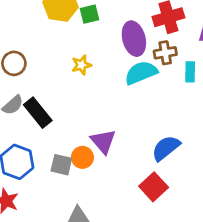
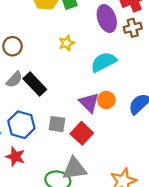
cyan semicircle: (141, 73) -> (104, 62), moved
orange circle: (82, 157) -> (106, 100), moved
red square: (154, 187) -> (82, 133), moved

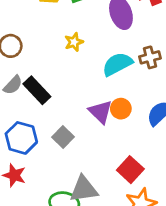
brown cross: (133, 28) -> (150, 57), moved
gray square: (57, 124) -> (63, 137), turned 36
red square: (82, 133) -> (130, 170), moved

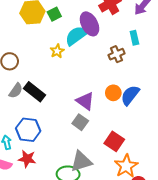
cyan semicircle: (117, 64) -> (76, 36), moved
orange circle: (121, 109) -> (113, 93), moved
gray square: (63, 137) -> (80, 122), moved

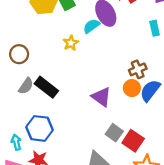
cyan semicircle: (76, 36) -> (91, 26), size x0.7
brown cross: (116, 54) -> (138, 69), moved
gray square: (80, 122) -> (114, 133), moved

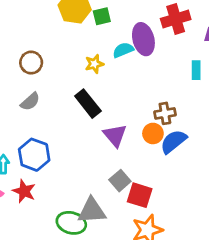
black rectangle: (46, 87) -> (88, 104), moved
red square: (133, 141) -> (140, 195), turned -30

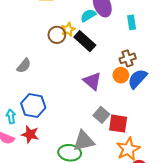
brown circle: (31, 63) -> (57, 35), moved
cyan rectangle: (196, 70) -> (132, 22), moved
black rectangle: (88, 104) -> (85, 41), moved

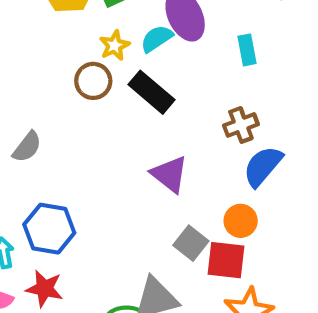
yellow star: (68, 29) -> (114, 45), moved
orange circle: (121, 75) -> (241, 221), moved

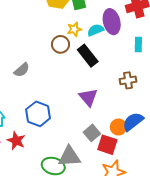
blue semicircle: (263, 166) -> (133, 122), moved
blue hexagon: (49, 229) -> (38, 114), moved

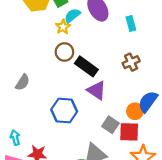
cyan semicircle: (96, 30) -> (72, 16), moved
brown circle: (60, 44) -> (64, 52), moved
black rectangle: (88, 56) -> (86, 66), moved
blue hexagon: (38, 114) -> (64, 111), moved

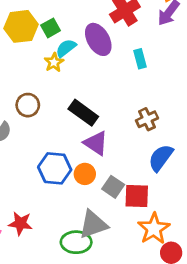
brown circle: (64, 52) -> (28, 105), moved
brown cross: (131, 62) -> (147, 119), moved
orange circle: (135, 111) -> (85, 174), moved

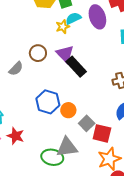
purple triangle: (96, 143) -> (65, 54), moved

